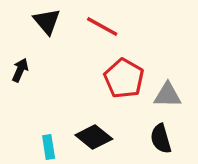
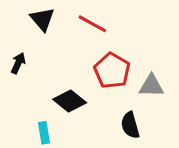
black diamond: (94, 137) -> (70, 101), moved
black semicircle: (161, 139) -> (130, 125), moved

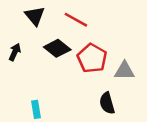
black diamond: (70, 101) -> (57, 48), moved

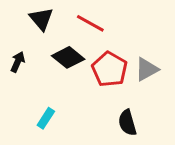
gray triangle: (124, 71) -> (147, 69), moved, turned -30
cyan rectangle: (36, 109) -> (46, 118), moved, turned 42

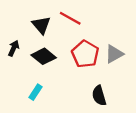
black triangle: (41, 19) -> (41, 25), moved
black diamond: (68, 57) -> (44, 56), moved

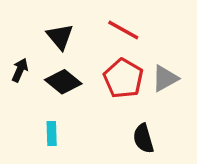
red line: (70, 18) -> (123, 30), moved
cyan rectangle: (36, 92) -> (52, 133), turned -35

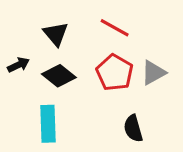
black arrow: (20, 70) -> (18, 65), turned 40
cyan rectangle: (52, 133) -> (48, 124), size x1.6

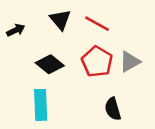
black triangle: (56, 34) -> (60, 20), moved
black arrow: (18, 65) -> (16, 30), moved

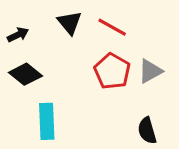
black diamond: (50, 64) -> (25, 74), moved
black semicircle: (113, 109) -> (147, 131), moved

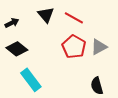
cyan rectangle: (47, 121) -> (31, 80), turned -35

